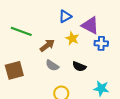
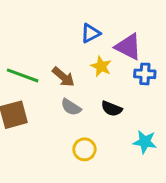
green line: (21, 31) -> (23, 75), moved
brown arrow: (47, 45) -> (63, 77), turned 77

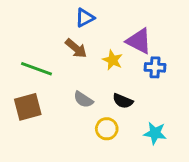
blue triangle: (91, 33) -> (85, 18), moved
brown arrow: (63, 77) -> (76, 48), moved
yellow circle: (84, 149) -> (107, 129), moved

